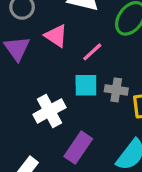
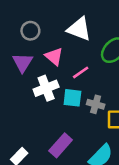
white cross: (49, 111) -> (46, 88), moved

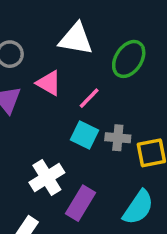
white cross: (46, 88) -> (47, 177), moved
cyan square: (72, 98) -> (85, 135), turned 30

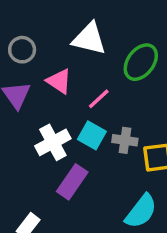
white cross: (47, 177) -> (53, 142), moved
purple rectangle: (81, 203) -> (72, 182), moved

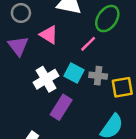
pink line: (99, 99) -> (88, 44), moved

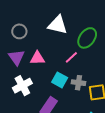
pink triangle: (49, 35) -> (37, 58), moved, turned -35
white cross: (46, 79) -> (22, 86), moved

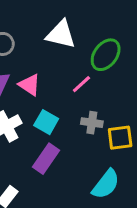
pink triangle: (37, 58) -> (30, 85), turned 35
cyan square: (60, 80) -> (46, 122), moved

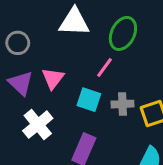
pink triangle: (30, 85) -> (53, 78), turned 45
cyan square: (46, 122) -> (89, 100), moved

